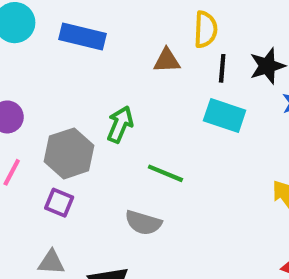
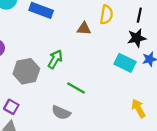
black line: (222, 68) -> (139, 15), moved
cyan rectangle: (225, 115) -> (125, 63), moved
purple square: (59, 203) -> (11, 107), moved

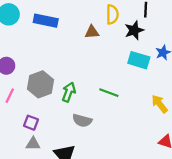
black star: (137, 38) -> (134, 30), moved
green arrow: (55, 59) -> (69, 92), moved
green line: (76, 88) -> (109, 93), moved

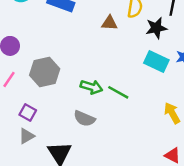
green arrow: (69, 92) -> (91, 87), moved, turned 78
gray triangle: (33, 144) -> (27, 136), turned -40

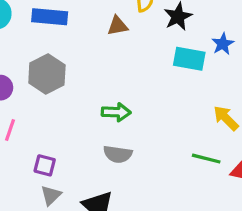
gray hexagon: (45, 72) -> (47, 74), moved
green line: (118, 92) -> (206, 159), moved

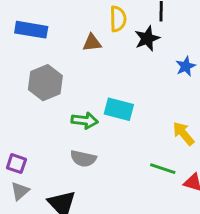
cyan rectangle: (189, 59) -> (119, 109), moved
gray hexagon: (47, 74) -> (45, 83), moved

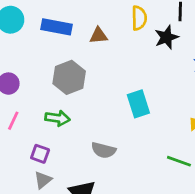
brown triangle: (92, 43) -> (99, 36), moved
cyan rectangle: (119, 109) -> (138, 104), turned 56
green arrow: (85, 121) -> (57, 118), moved

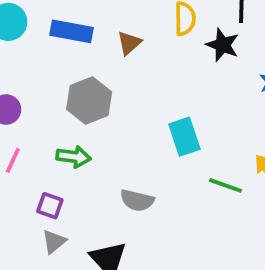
brown triangle: (99, 36) -> (129, 43), turned -36
black star: (166, 37) -> (223, 45), turned -30
green line: (179, 161) -> (225, 185), moved

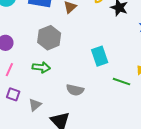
purple square: (50, 206) -> (13, 94), moved
gray triangle: (54, 242) -> (35, 105), moved

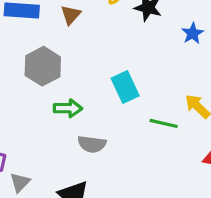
green arrow: (41, 67) -> (68, 108), moved
gray triangle: (35, 105) -> (20, 182), moved

